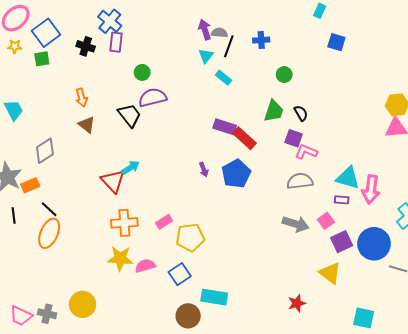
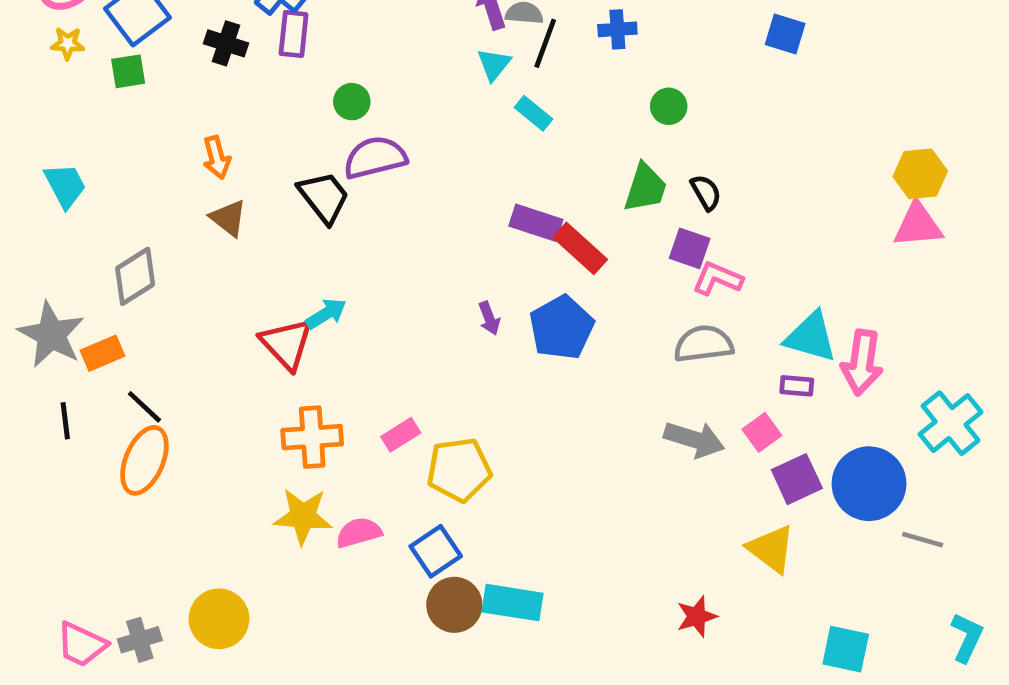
gray cross: (47, 314) -> (140, 640), turned -30
brown circle: (188, 316) -> (454, 605), moved

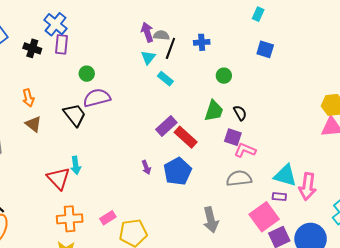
blue square: (785, 34) -> (265, 49), moved
purple rectangle: (536, 223) -> (166, 126), turned -60
cyan arrow: (326, 314) -> (76, 165), turned 114
pink square: (762, 432) -> (264, 217), size x1.8
gray arrow: (694, 439) -> (211, 220), moved, turned 60

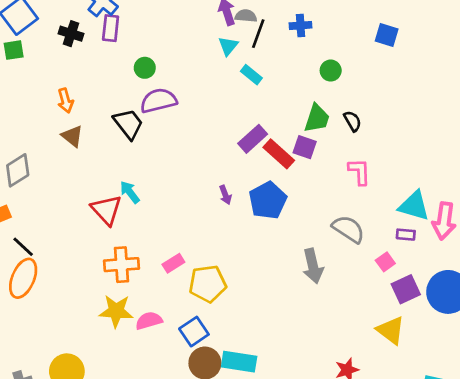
purple square: (233, 137) -> (305, 147), moved
pink L-shape: (245, 150) -> (359, 172), turned 65
cyan arrow: (76, 165) -> (130, 192), turned 150
gray semicircle: (239, 178) -> (348, 229), moved, turned 40
pink square: (264, 217) -> (385, 262), size x0.5

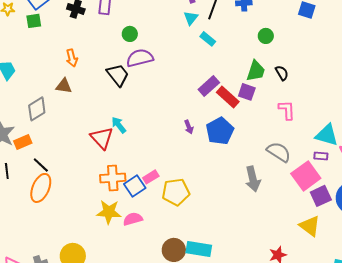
brown triangle: (72, 136) -> (64, 86), moved, turned -30
pink square: (385, 262) -> (306, 176), size x2.0
blue square: (194, 332) -> (135, 186), moved

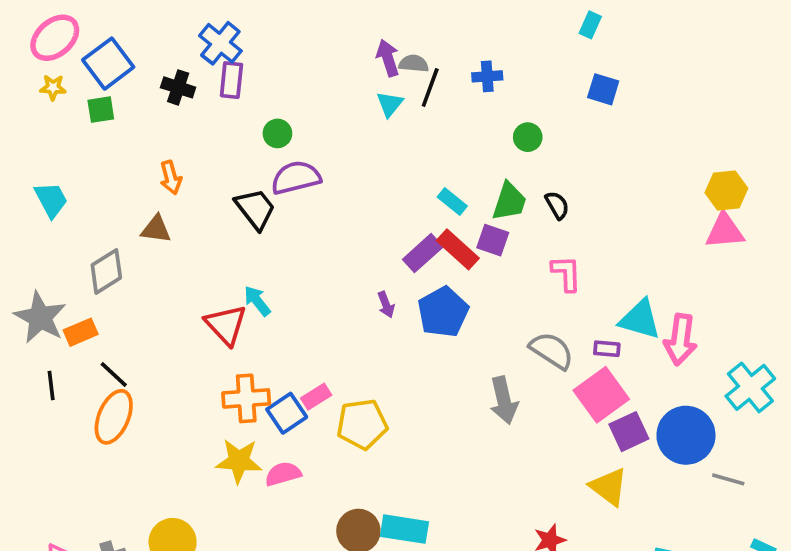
cyan rectangle: (208, 39) -> (452, 202), moved
purple rectangle: (209, 86) -> (423, 253), moved
purple rectangle: (321, 156) -> (607, 349), moved

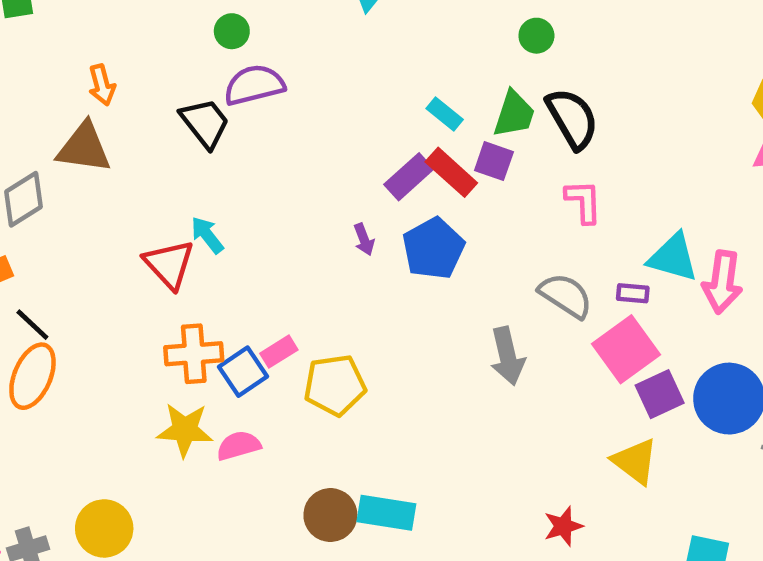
black semicircle: (557, 205) -> (572, 119), size x1.8
brown triangle: (156, 229) -> (84, 148), size x1.5

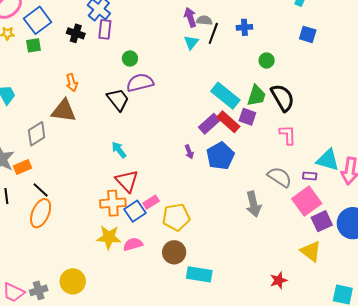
cyan rectangle: (445, 114) -> (225, 96), size x1.8
red triangle: (169, 264) -> (127, 181), moved
brown circle: (330, 515) -> (174, 252), moved

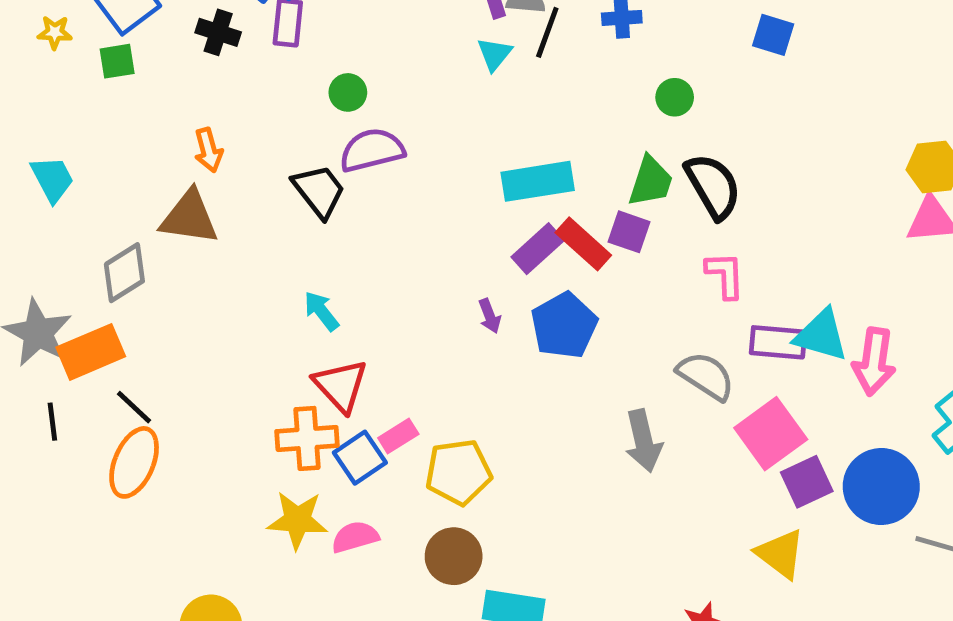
cyan rectangle: (225, 96) -> (538, 181), moved, turned -48
orange rectangle: (23, 167) -> (91, 352), size x1.5
purple rectangle: (310, 176) -> (778, 342), moved, size x1.6

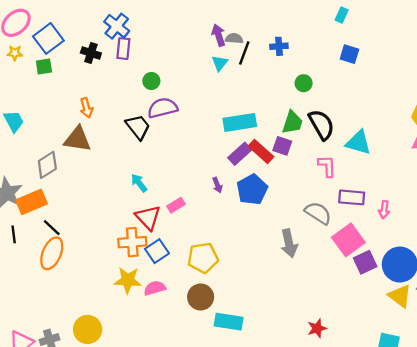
cyan triangle: (821, 335) -> (358, 143), moved
pink arrow: (874, 362) -> (384, 210), moved, size x0.6
pink rectangle: (398, 436) -> (176, 205), moved
yellow triangle: (780, 554) -> (400, 296), moved

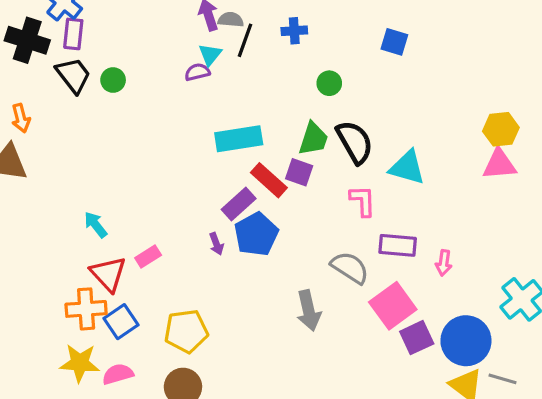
black cross: (91, 53) -> (27, 40), size x1.5
purple semicircle: (163, 108) -> (197, 72), moved, size x0.6
black trapezoid: (138, 127) -> (73, 75), moved
purple rectangle: (240, 154) -> (239, 204), moved
purple arrow: (217, 185) -> (216, 244), moved

